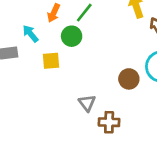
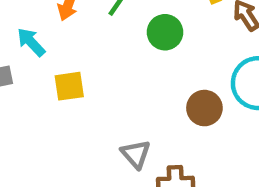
green circle: (72, 36) -> (165, 32), moved

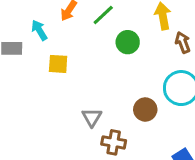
brown circle: (204, 108) -> (145, 110), moved

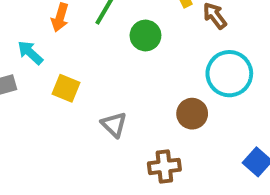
yellow square: (58, 64) -> (66, 88), turned 35
gray triangle: (92, 117) -> (114, 125), moved

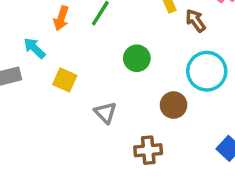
green circle: (145, 35) -> (137, 58), moved

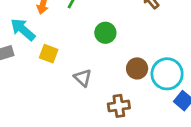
cyan arrow: (34, 48) -> (23, 29), size x1.4
cyan circle: (207, 71) -> (167, 74), moved

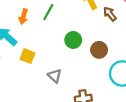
brown circle: (137, 68) -> (99, 50), moved

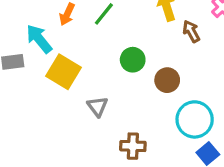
yellow square: (28, 56) -> (64, 72), size x1.5

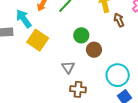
brown circle: (167, 80) -> (94, 50), moved
gray triangle: (97, 106) -> (68, 67), moved

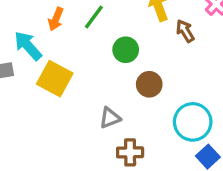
green circle: (81, 35) -> (126, 50), moved
gray triangle: (68, 67) -> (110, 118), turned 48

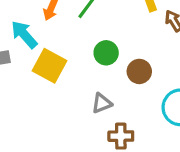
green circle: (126, 50) -> (106, 53), moved

